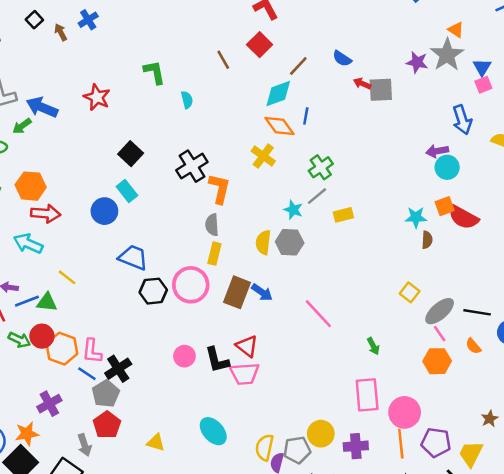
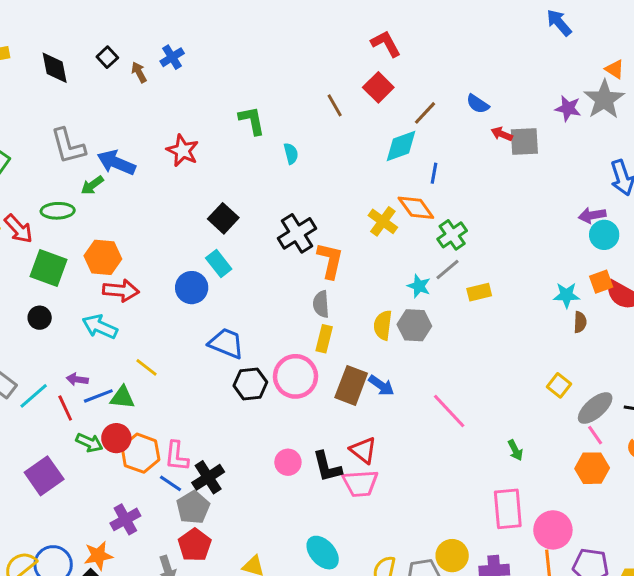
orange diamond: (280, 126) -> (416, 208), moved

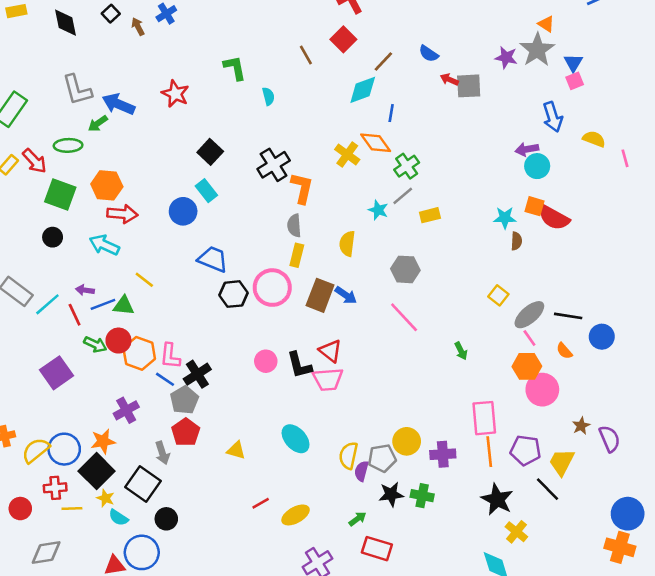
orange square: (601, 282) -> (535, 206), turned 36
gray hexagon: (414, 325) -> (405, 269), moved
pink rectangle: (508, 509) -> (484, 418), moved
pink circle: (553, 530) -> (542, 390), moved

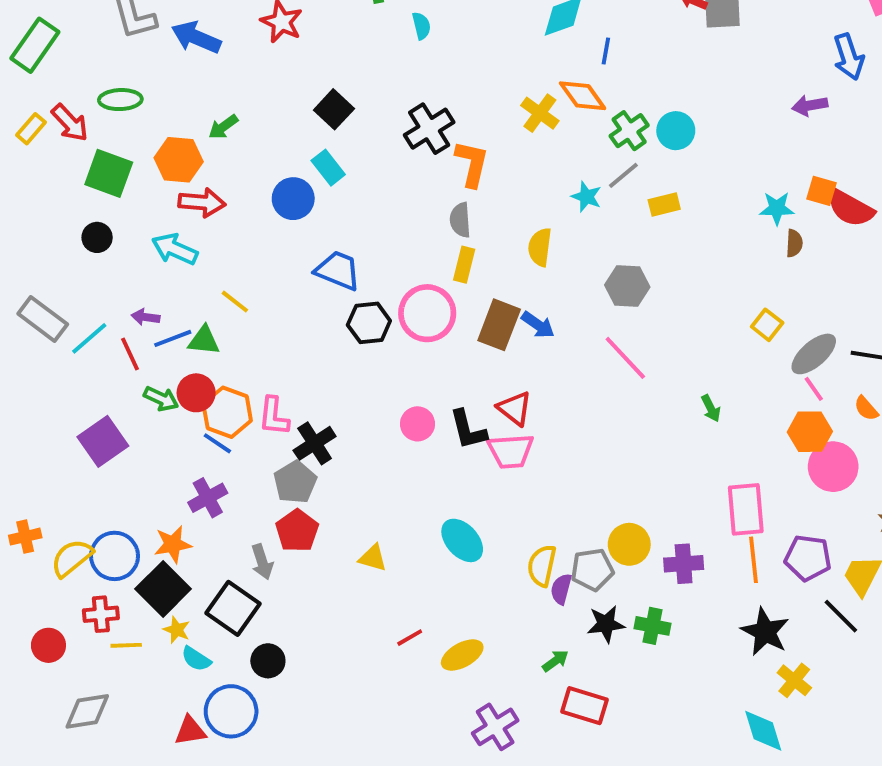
green arrow: (98, 123) -> (223, 127), moved
cyan circle: (537, 166) -> (676, 131), moved
blue line: (165, 379) -> (217, 443), moved

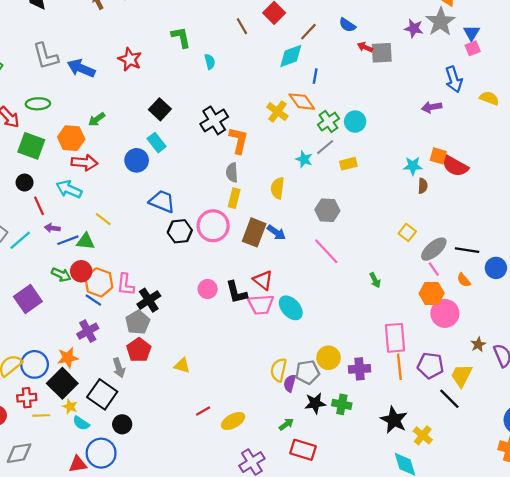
red line: (130, 354) -> (39, 206), moved
cyan ellipse: (462, 540) -> (291, 308), moved
black star: (765, 632) -> (394, 420), moved

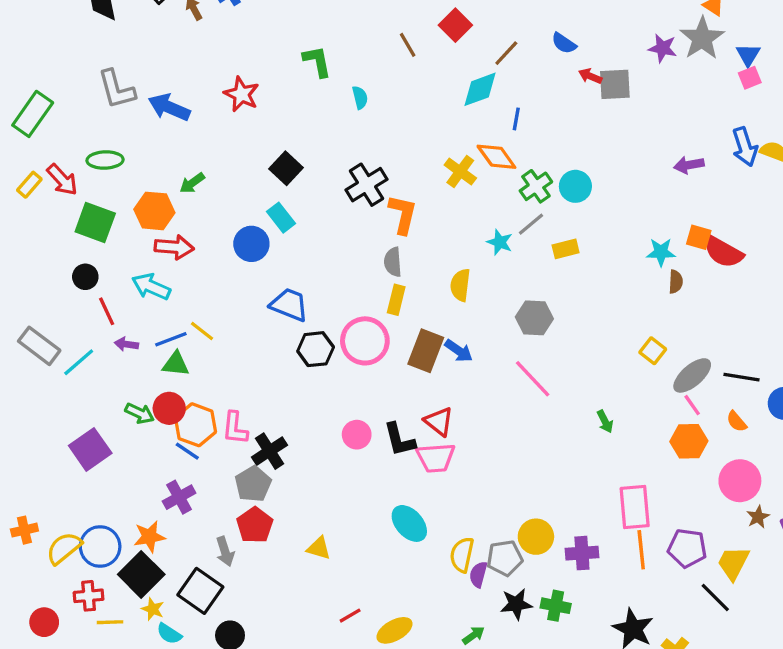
blue arrow: (454, 79) -> (745, 147), moved
blue line: (68, 240) -> (171, 339), moved
cyan ellipse: (291, 308) -> (409, 523), moved
pink circle: (445, 313) -> (740, 481), moved

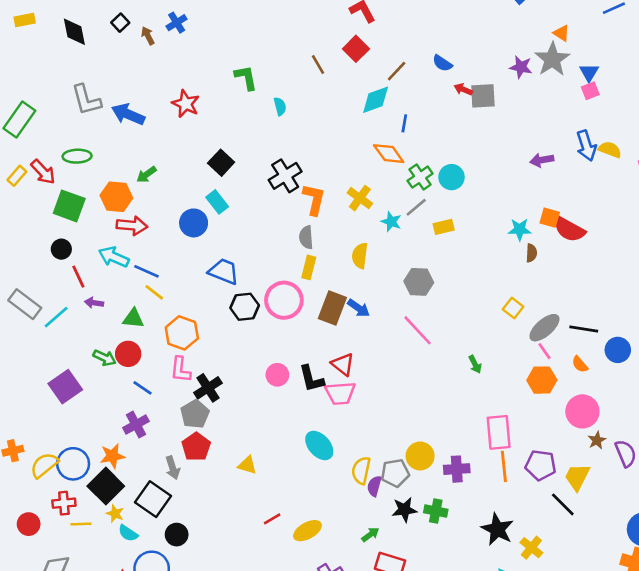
yellow cross: (460, 172) -> (360, 198), moved
blue line: (171, 339) -> (146, 271), moved, turned 45
orange hexagon: (195, 425) -> (182, 333), moved

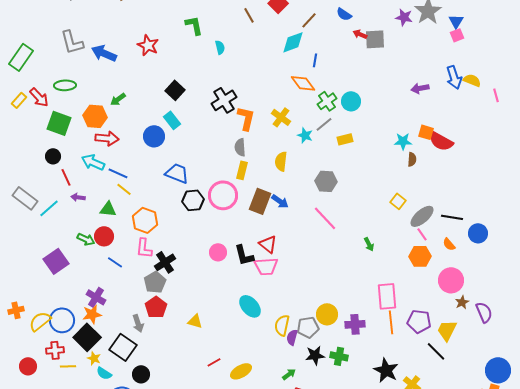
purple cross: (136, 425) -> (96, 297), moved, turned -30

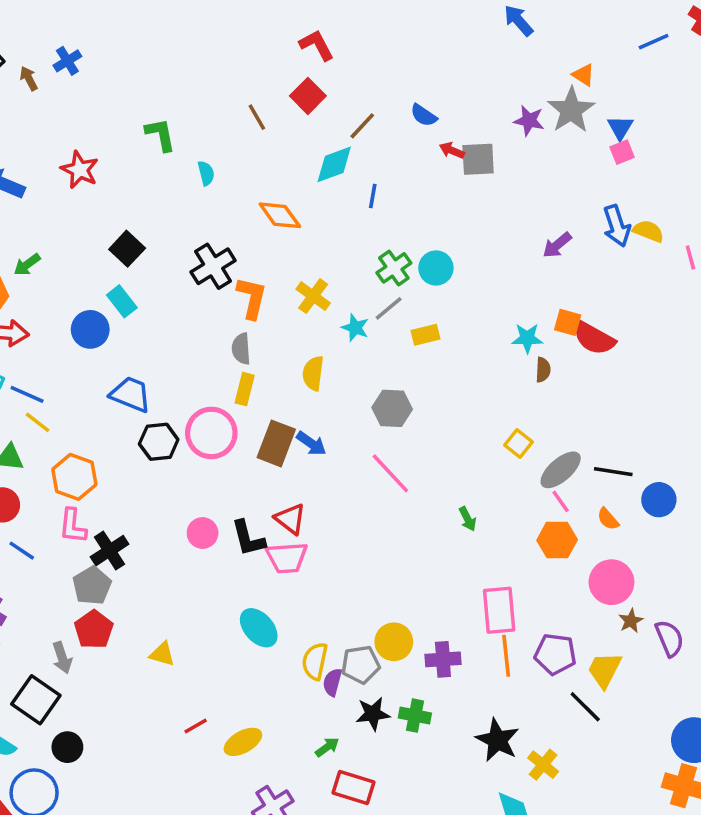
orange diamond: (303, 83) -> (280, 215), moved
purple arrow: (420, 88) -> (557, 245), turned -30

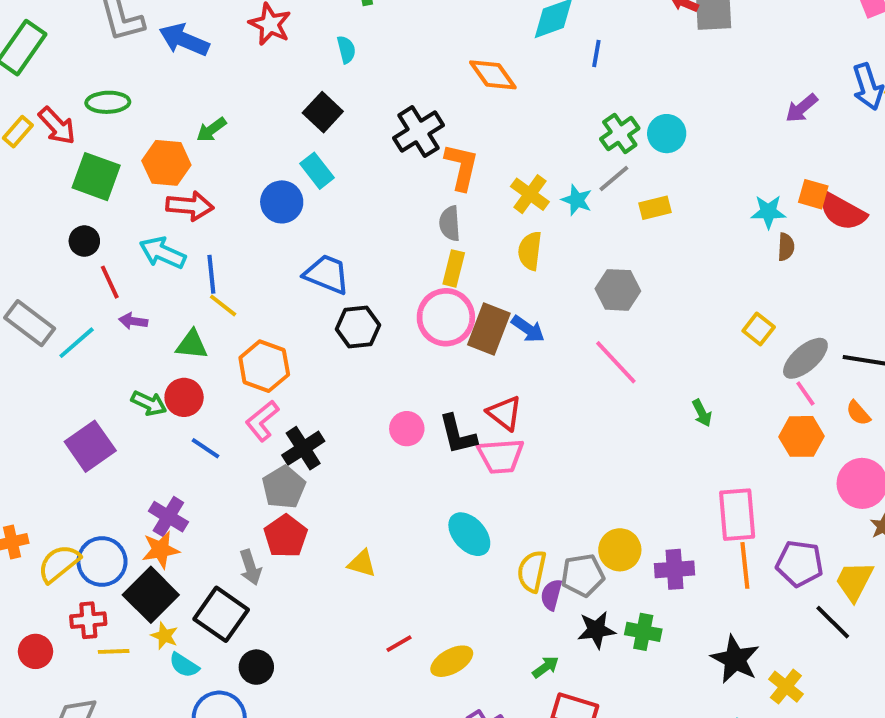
cyan semicircle: (206, 173) -> (346, 50), moved
yellow cross: (313, 296) -> (530, 194), moved
blue line: (27, 394) -> (211, 274), turned 60
pink circle: (211, 433) -> (446, 317), moved
pink L-shape: (73, 526) -> (262, 421), turned 45

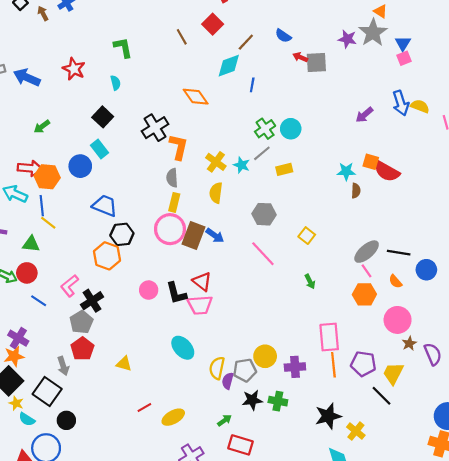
orange hexagon: (166, 163) -> (47, 177), moved
yellow square: (759, 329) -> (307, 236), moved
orange hexagon: (264, 366) -> (107, 256), moved
black star: (735, 659) -> (328, 416), turned 30

